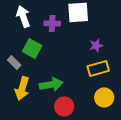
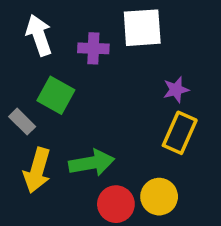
yellow rectangle: (98, 68) -> (180, 133), turned -50
yellow circle: (104, 97) -> (159, 197), moved

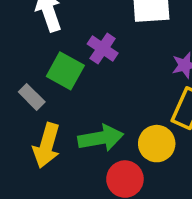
purple cross: (93, 48) -> (103, 48), moved, turned 32
yellow circle: (159, 197) -> (157, 144), moved

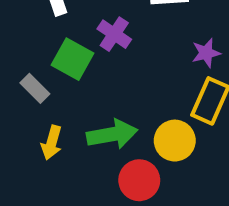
yellow arrow: (47, 145) -> (52, 143), size x0.7

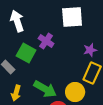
green arrow: (112, 134) -> (45, 89), turned 40

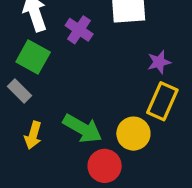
purple cross: (46, 41) -> (79, 30), moved
green square: (26, 53) -> (33, 57), moved

